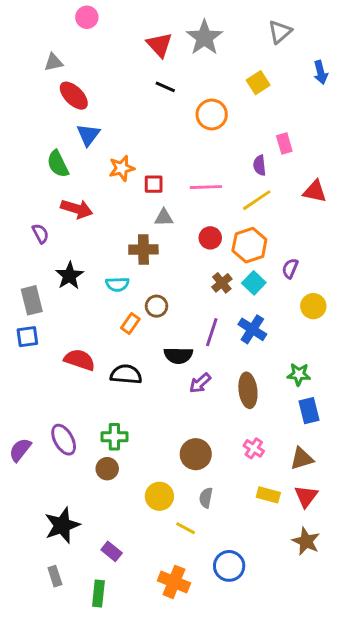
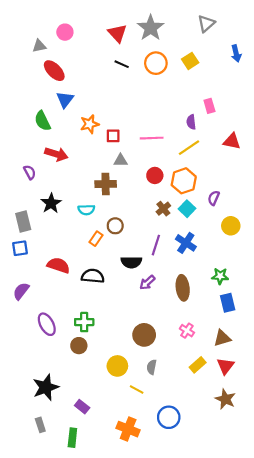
pink circle: (87, 17) -> (65, 32), moved
orange circle: (212, 115) -> (156, 63), moved
purple semicircle: (20, 450) -> (21, 291), moved
yellow rectangle: (268, 495) -> (198, 365), turned -56

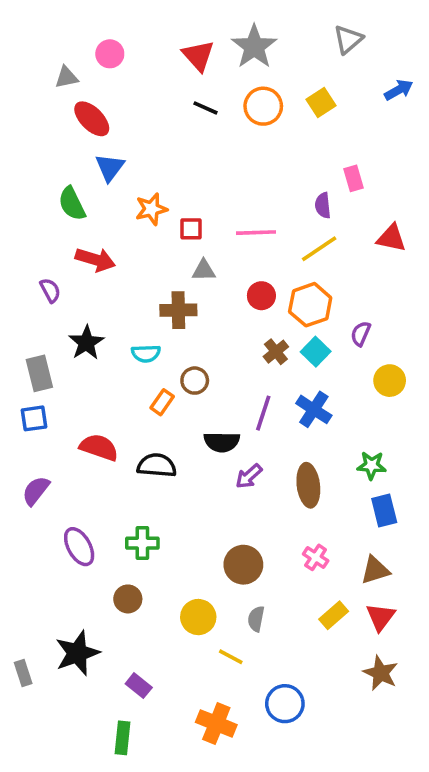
blue arrow: (236, 53) -> (399, 90), turned -105
brown circle: (79, 346) -> (128, 599), moved
gray rectangle: (40, 425) -> (23, 673), moved

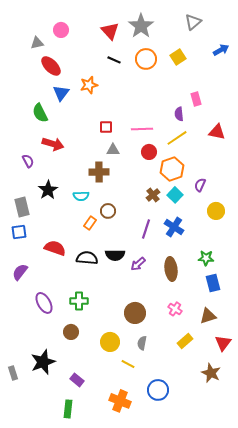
orange star: (151, 209) -> (89, 85), moved
red circle: (261, 296) -> (149, 152), moved
black semicircle: (222, 442) -> (115, 255), moved
red triangle: (381, 617) -> (223, 343), moved

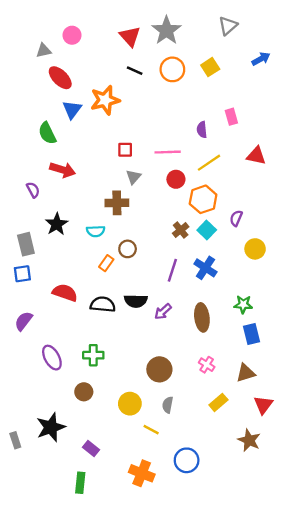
orange star: (89, 85) -> (105, 100), size x1.4
purple semicircle: (179, 114) -> (202, 130), moved
gray triangle: (113, 150) -> (133, 177), turned -48

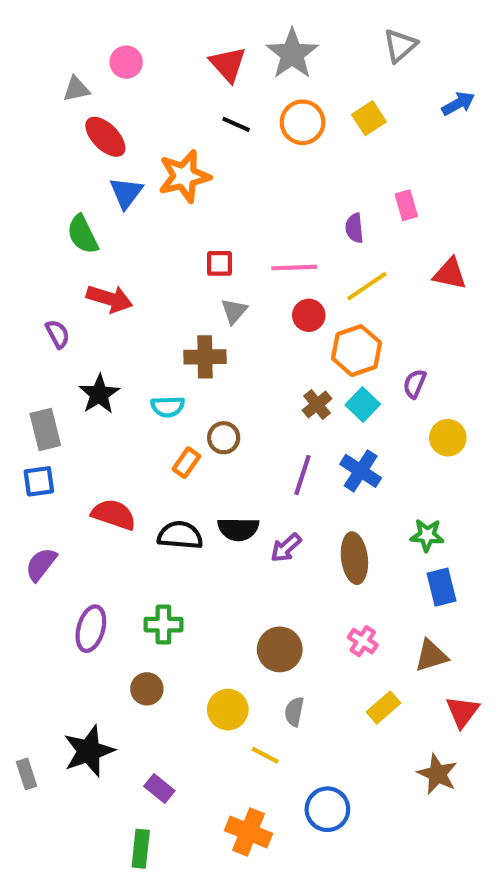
purple ellipse: (52, 358) -> (91, 629), turned 45

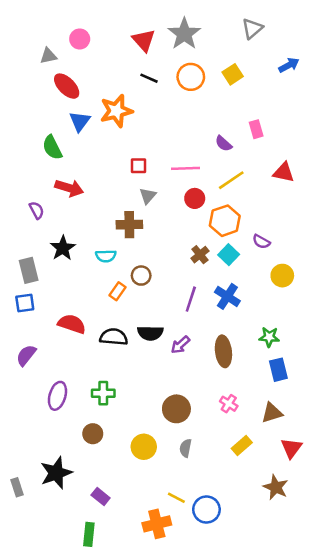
purple semicircle: (354, 228) -> (223, 144), turned -42
purple semicircle: (415, 384) -> (261, 242), turned -84
yellow line: (265, 755) -> (176, 498), moved
orange cross: (249, 832) -> (157, 524), turned -36

